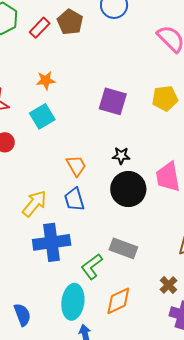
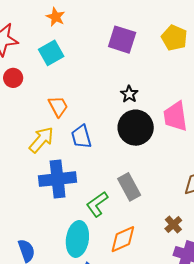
orange star: (46, 80) -> (56, 17), turned 30
yellow pentagon: (165, 98) -> (174, 38), turned 30
black star: (121, 156) -> (129, 94), turned 30
orange trapezoid: (76, 166) -> (58, 106), moved
gray rectangle: (123, 248) -> (129, 187), turned 40

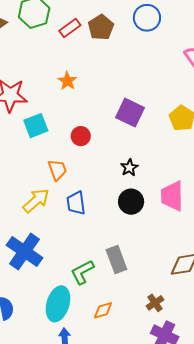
cyan square: (51, 53) -> (36, 126), moved
red circle: (13, 78) -> (81, 136), moved
black circle: (136, 128) -> (131, 202), size x0.7
blue cross: (58, 179) -> (25, 251), moved, turned 33
orange diamond: (123, 239) -> (103, 310), size x0.7

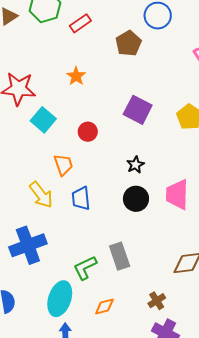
brown pentagon: (101, 27) -> (128, 43), moved
cyan square: (36, 126) -> (43, 120), turned -30
yellow arrow: (36, 201) -> (41, 195), turned 92
blue cross: (25, 251) -> (28, 245), turned 33

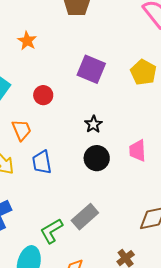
pink trapezoid: (177, 194) -> (137, 151), size x0.7
gray rectangle: (120, 256) -> (85, 217), turned 72

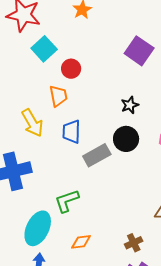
red circle: (43, 95) -> (71, 69), moved
gray rectangle: (85, 217) -> (97, 155), moved

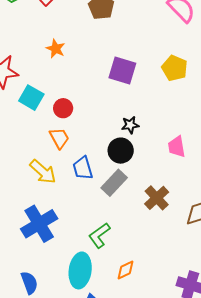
black star: (130, 105) -> (130, 125), turned 30
black circle: (126, 139) -> (121, 151), moved
brown cross: (134, 243) -> (157, 198), moved, size x1.4

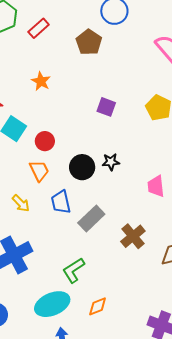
purple square: (122, 70) -> (106, 107), size x0.7
black circle: (121, 151) -> (82, 167), moved
yellow arrow: (43, 172) -> (21, 203), size x0.7
cyan ellipse: (80, 270) -> (52, 304), turned 56

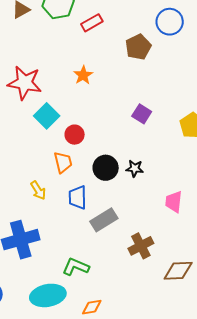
green L-shape: (74, 270) -> (76, 267), turned 44

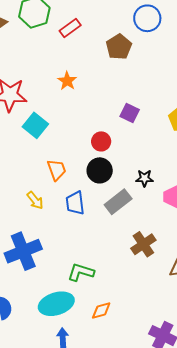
red circle: (75, 135) -> (101, 141), moved
black star: (135, 168) -> (144, 178), moved
gray rectangle: (104, 220) -> (118, 202), moved

